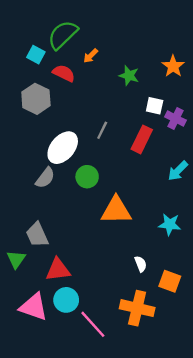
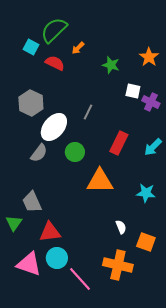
gray hexagon: (36, 99) -> (31, 103), moved
red rectangle: (142, 139) -> (119, 143), moved

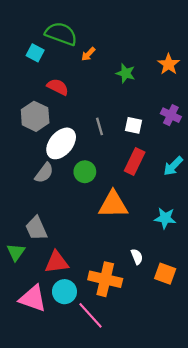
green semicircle: (54, 30) -> (61, 34), turned 64
red semicircle: (55, 63) -> (58, 87), moved
white square: (133, 91) -> (133, 125), moved
gray line: (88, 112) -> (100, 126), turned -42
orange cross: (118, 265) -> (105, 279), moved

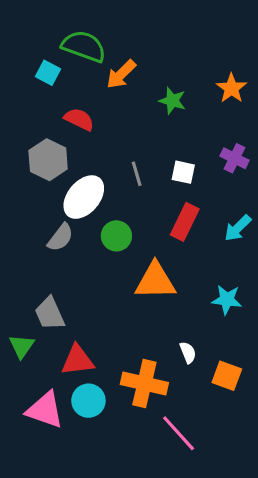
orange arrow: (88, 54) -> (121, 74), size x1.5
pink line: (91, 315) -> (179, 433), moved

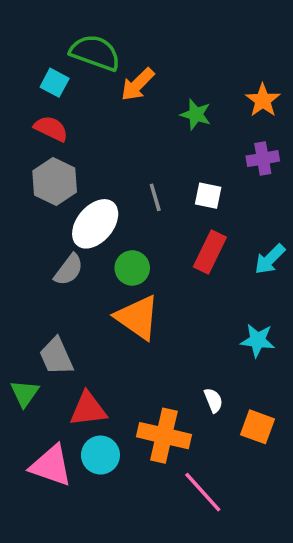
red semicircle: (79, 119) -> (51, 129), moved
purple cross: (235, 158) -> (263, 159), moved, turned -36
orange triangle: (155, 281) -> (138, 317), moved, turned 36

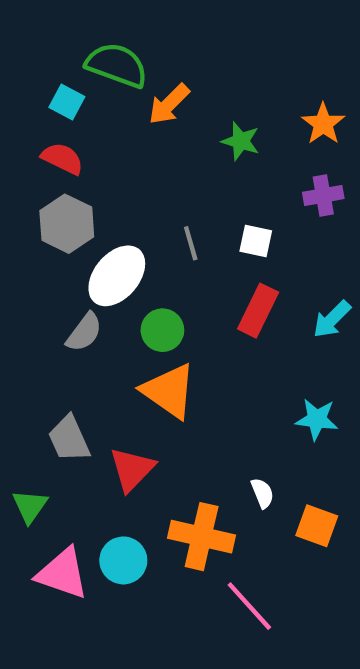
green triangle: (25, 393) -> (30, 506), moved
red triangle: (88, 409) -> (132, 469), moved, turned -39

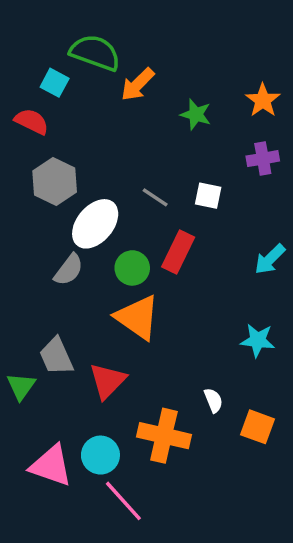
red semicircle: (62, 159) -> (32, 121), moved
gray line: (191, 243) -> (155, 197), turned -40
red rectangle: (258, 311) -> (178, 252), moved
green triangle: (30, 506) -> (21, 386), moved
pink line: (249, 606) -> (123, 501), moved

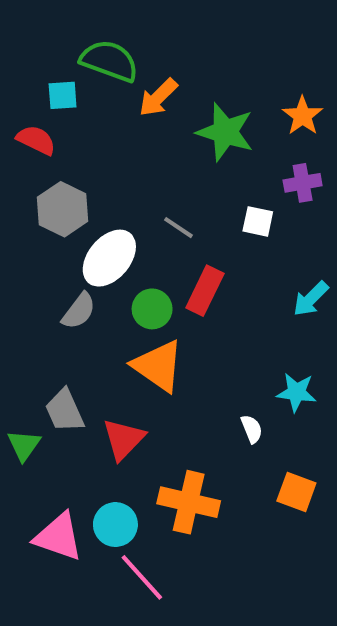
cyan square: (55, 83) -> (63, 95), turned -32
green star: (196, 114) -> (225, 132), size x1.6
white square: (208, 196) -> (258, 221), moved
white semicircle: (213, 400) -> (252, 429), moved

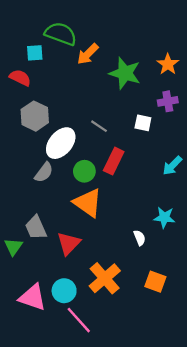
orange square: (296, 492) -> (155, 282), moved
orange cross: (189, 502) -> (105, 278), turned 36

